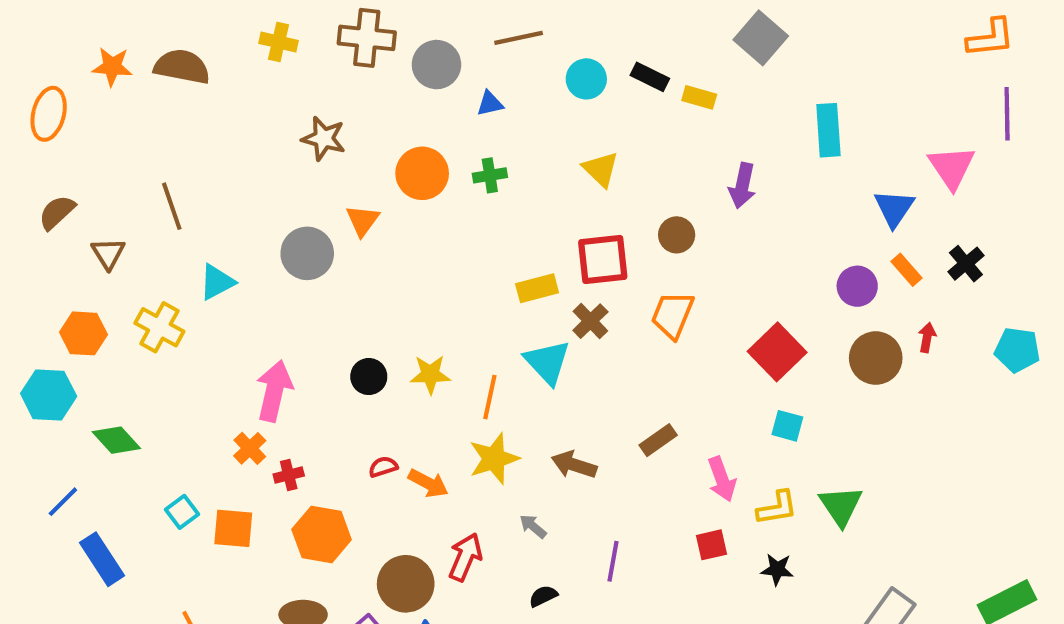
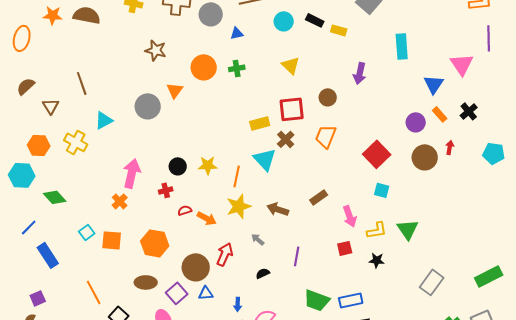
red cross: (289, 475) -> (166, 190), moved

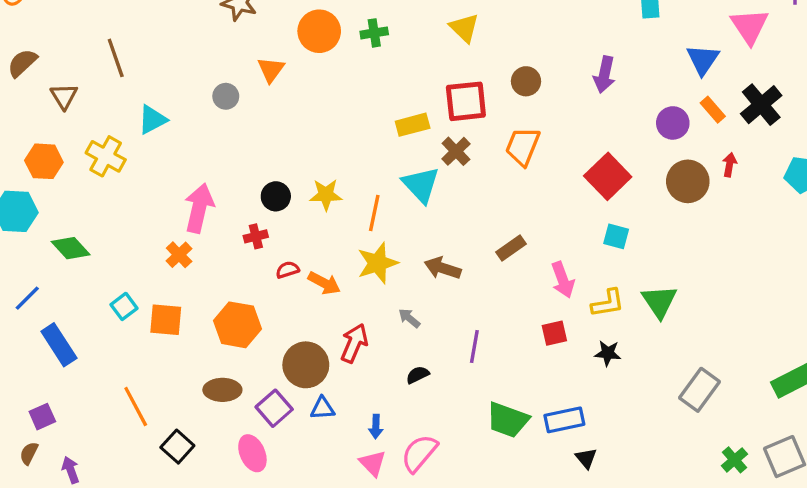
purple arrow: (360, 73) -> (604, 75), moved
gray circle: (148, 106) -> (226, 96), size x0.6
black cross: (469, 111) -> (761, 105), size x1.4

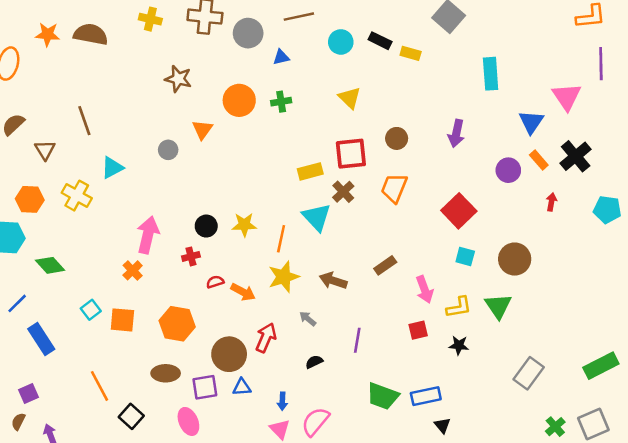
brown circle: (688, 181) -> (515, 259), moved
purple square: (274, 408) -> (205, 387), turned 32

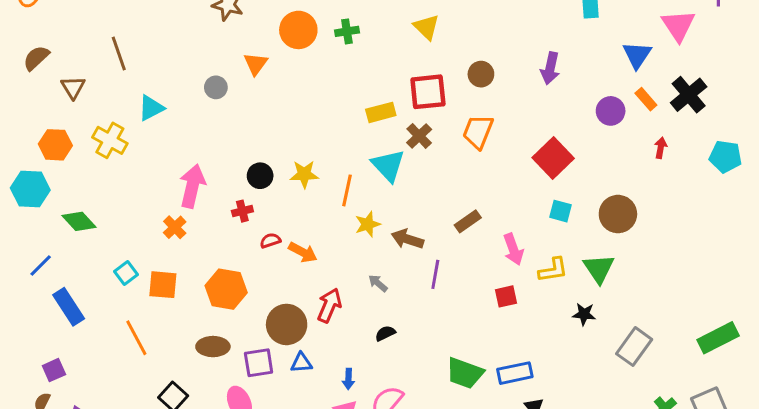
yellow star: (284, 277) -> (368, 224), moved, size x0.7
purple line: (357, 340) -> (435, 274), moved
black star: (459, 345) -> (584, 314), moved
orange line: (100, 386) -> (136, 338), moved

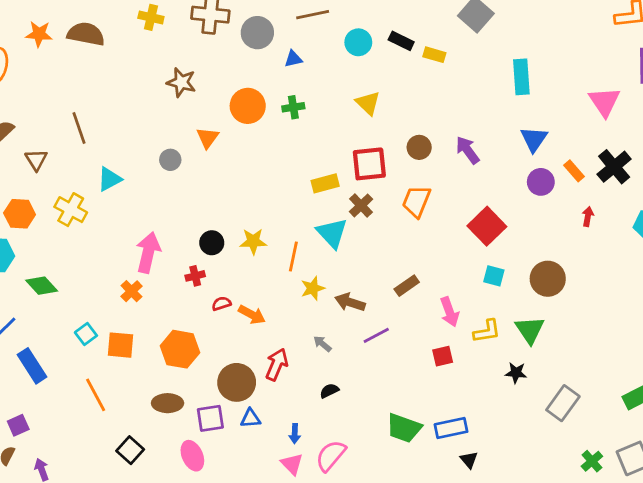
blue triangle: (637, 55) -> (534, 139), moved
purple arrow: (550, 68) -> (468, 150), moved, turned 132
purple line: (435, 274) -> (376, 335), turned 52

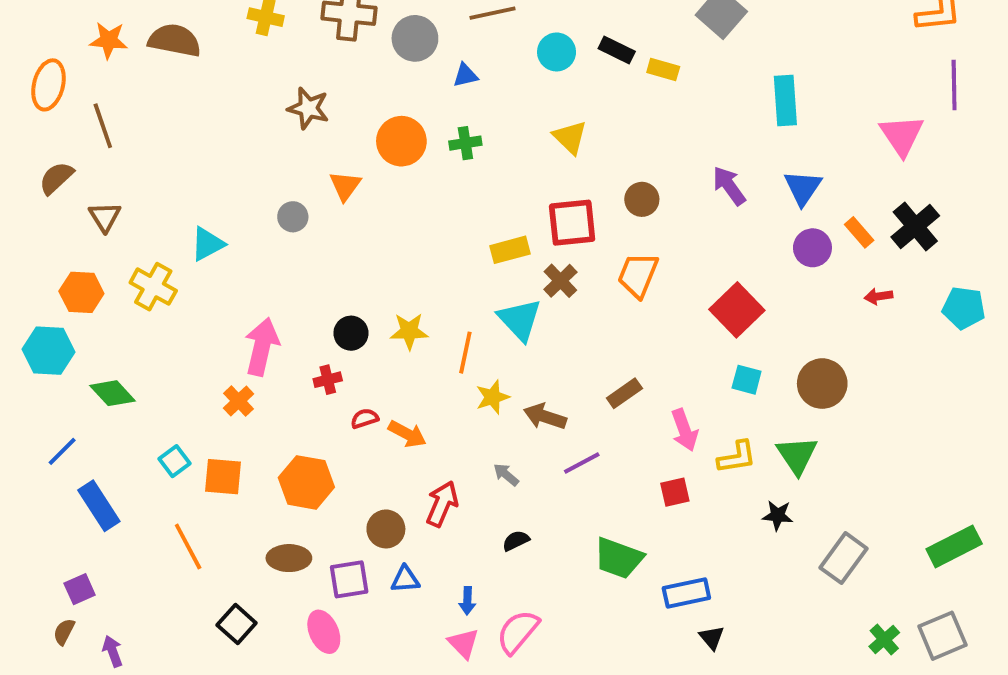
brown line: (79, 128) -> (103, 126), moved
purple arrow: (468, 150) -> (729, 186), moved
red arrow: (588, 216) -> (878, 296), turned -108
brown circle: (237, 382) -> (386, 529), size x0.7
green trapezoid: (404, 428) -> (619, 558), moved

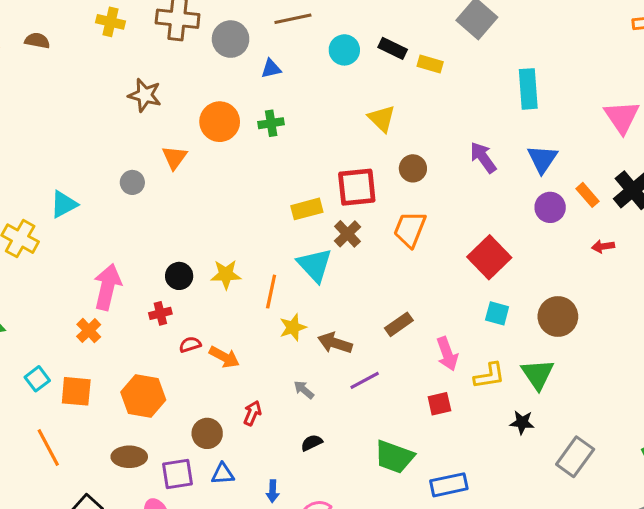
brown semicircle: (175, 40) -> (37, 41), size x0.6
yellow triangle: (570, 137) -> (382, 119), moved
red arrow: (442, 504) -> (252, 413), size x0.7

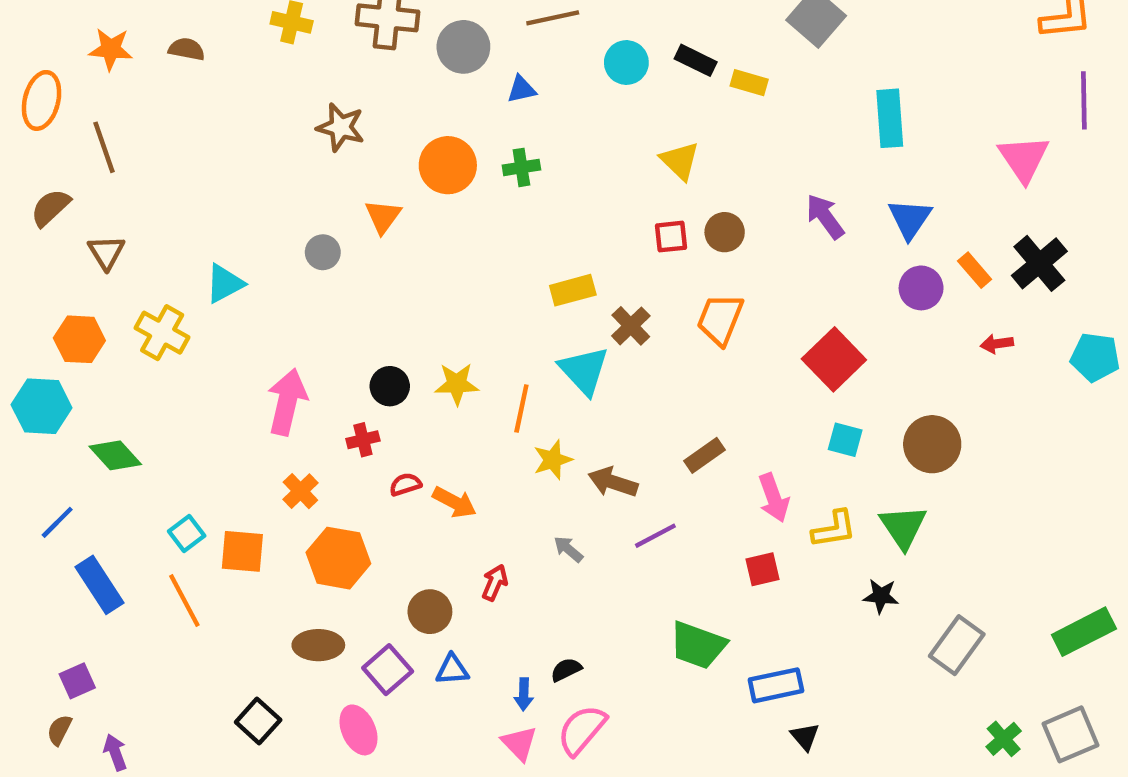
red square: (357, 187) -> (671, 237), moved, size x0.6
orange cross: (89, 331) -> (300, 491), moved
black semicircle: (312, 443) -> (566, 670), moved
orange line: (48, 447) -> (184, 600), moved
purple square: (178, 474) -> (388, 670), turned -32

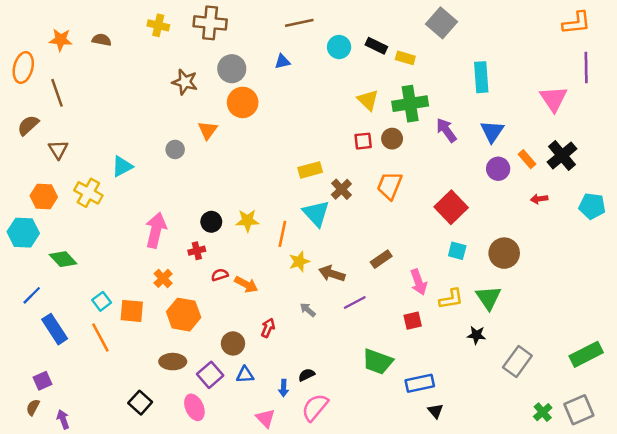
gray circle: (463, 47) -> (232, 69), moved
green cross: (521, 167) -> (410, 104), moved, size x1.8
pink triangle: (519, 743) -> (266, 418), moved

